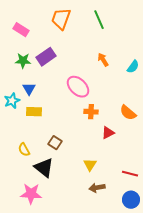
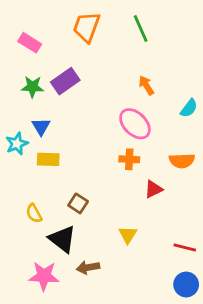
cyan semicircle: (133, 67) -> (189, 108), moved
pink ellipse: (78, 87) -> (135, 124), moved
orange semicircle: (128, 113) -> (182, 161), turned -42
brown arrow: (97, 188) -> (88, 267), moved

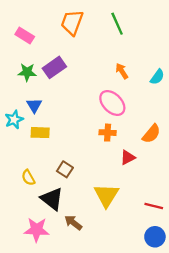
cyan semicircle: (189, 108) -> (157, 77), moved
orange semicircle: (182, 161) -> (151, 134), turned -48
yellow triangle: (128, 235) -> (106, 195), size x1.6
brown arrow: (88, 267) -> (73, 223), turned 48

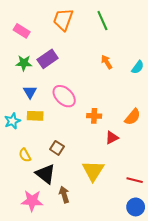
pink ellipse: (112, 103) -> (64, 96), moved
cyan star: (14, 120) -> (12, 121), moved
brown arrow: (73, 223) -> (64, 195), turned 35

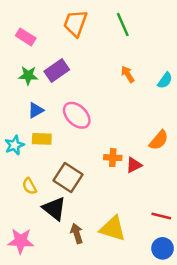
blue triangle: (30, 92) -> (36, 110), turned 32
orange cross: (94, 116) -> (113, 158), moved
brown square: (57, 148) -> (68, 177), size x1.6
yellow triangle: (93, 171) -> (113, 228), moved, turned -45
pink star: (32, 201) -> (21, 241), moved

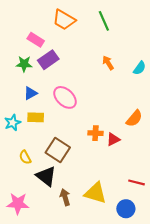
orange trapezoid: (75, 23) -> (64, 20), turned -80
pink rectangle: (26, 37) -> (36, 40), moved
blue circle: (163, 248) -> (126, 209), moved

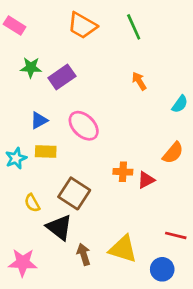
pink rectangle: (36, 40) -> (15, 26), moved
green star: (24, 64) -> (31, 68), moved
cyan semicircle: (140, 68) -> (180, 104), moved

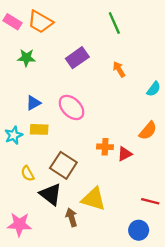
orange trapezoid: (82, 26) -> (40, 22), moved
purple rectangle: (62, 77) -> (77, 58), moved
yellow triangle: (123, 249) -> (93, 199), moved

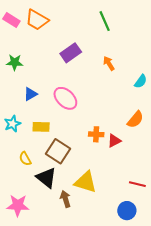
green star: (26, 58) -> (15, 62), moved
yellow rectangle: (39, 129) -> (41, 127), moved

